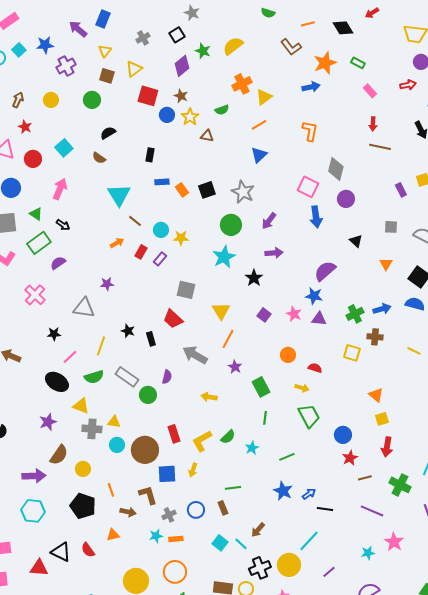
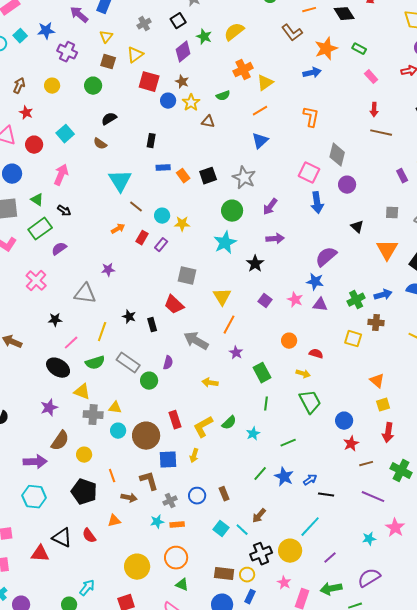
purple cross: (66, 66) -> (67, 52), turned -36
orange triangle: (386, 264) -> (387, 250), size x1.6
green line: (233, 488) -> (260, 474), moved, turned -42

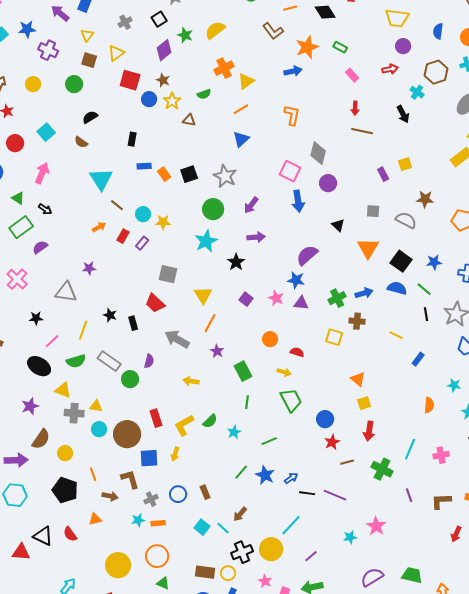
purple line: (373, 497) -> (335, 495), moved
purple semicircle: (369, 578) -> (372, 577), moved

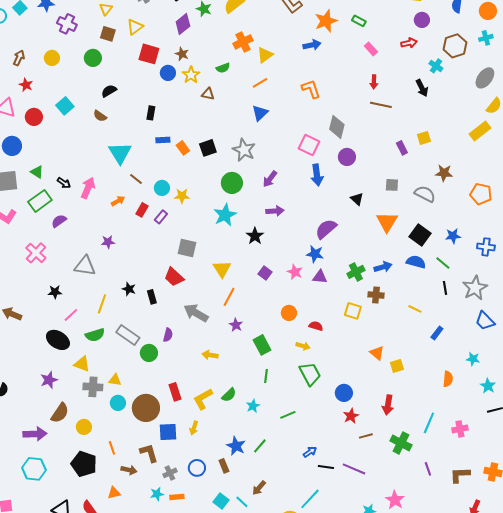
orange L-shape: (292, 115) -> (311, 89), turned -30
pink arrow: (42, 173) -> (88, 188), moved
yellow square: (364, 403) -> (397, 366), moved
blue star: (265, 475) -> (236, 446), moved

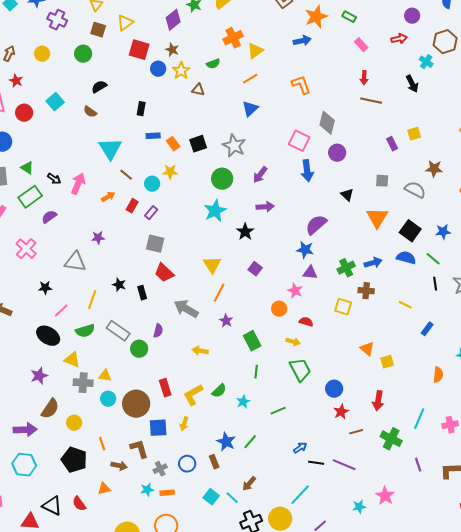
yellow star: (182, 196) -> (170, 172), moved
gray square: (187, 248) -> (155, 244), moved
pink star: (295, 272) -> (295, 291), moved

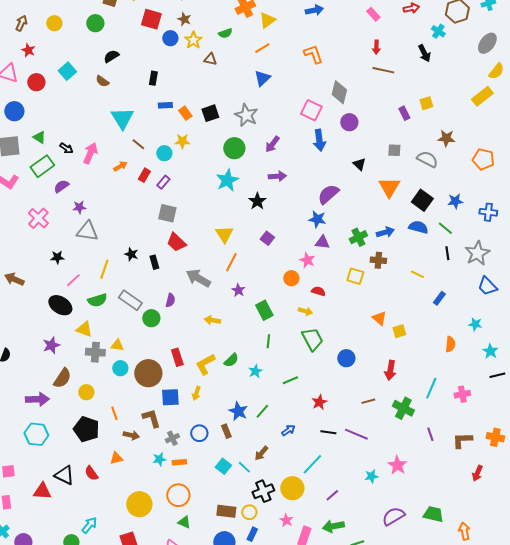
purple star: (98, 238) -> (79, 207), moved
red star: (341, 412) -> (319, 402), moved
blue arrow: (300, 448) -> (288, 430), moved

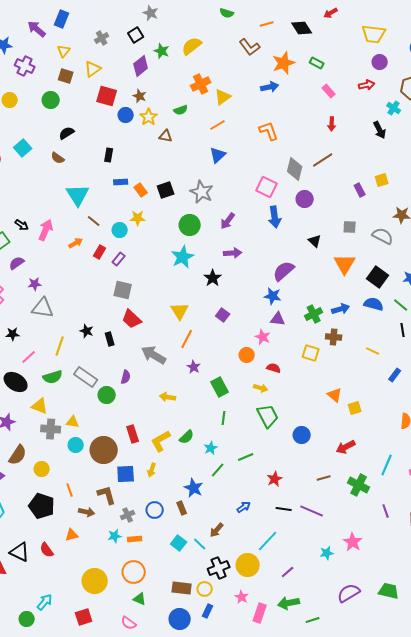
brown line: (383, 70) -> (323, 160), moved, turned -45
red arrow: (390, 370) -> (346, 447), turned 54
green line: (262, 411) -> (218, 470), moved

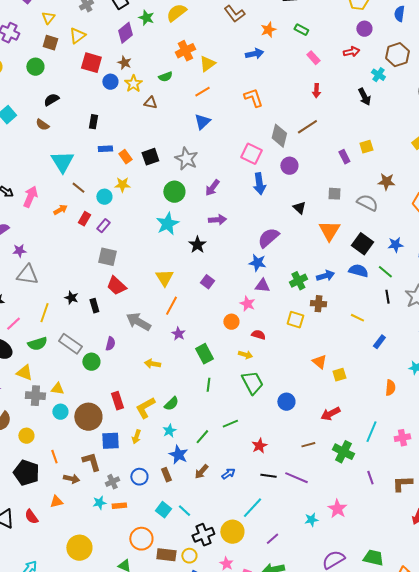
orange star: (284, 63) -> (268, 30), size x0.7
cyan star: (211, 448) -> (169, 431), moved
brown arrow: (217, 530) -> (201, 472), moved
orange circle: (134, 572) -> (141, 539), moved

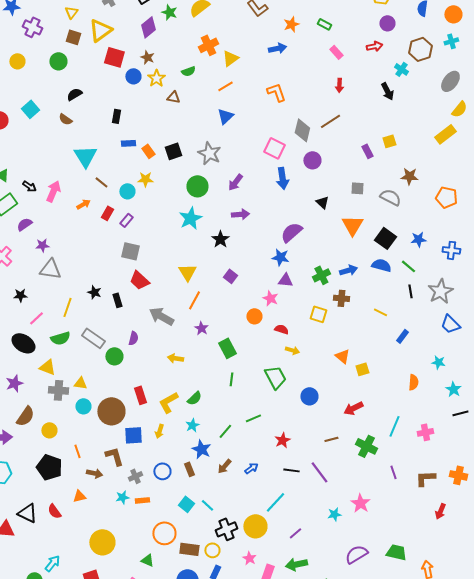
yellow triangle: (77, 36) -> (100, 30), size x1.4
yellow arrow: (245, 355) -> (292, 350), moved
purple line: (296, 478) -> (319, 472), turned 30

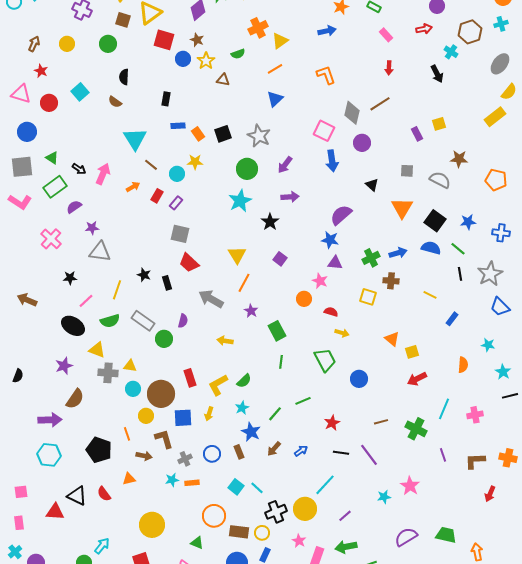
black semicircle: (74, 94) -> (124, 77), turned -56
red arrow: (353, 408) -> (417, 379), moved
yellow circle: (49, 430) -> (146, 416), moved

